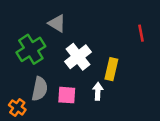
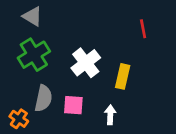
gray triangle: (57, 23) -> (32, 16), moved
red line: (141, 33) -> (143, 29), moved
white arrow: (98, 91) -> (110, 115), moved

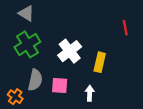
red line: (143, 29) -> (125, 28), moved

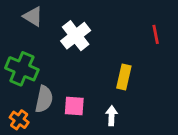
green cross: (27, 44) -> (22, 69), moved, turned -35
white cross: (70, 51) -> (76, 36), moved

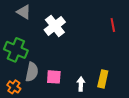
yellow rectangle: (124, 77) -> (103, 79), moved

